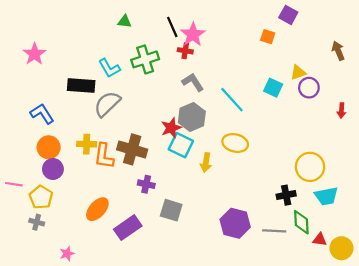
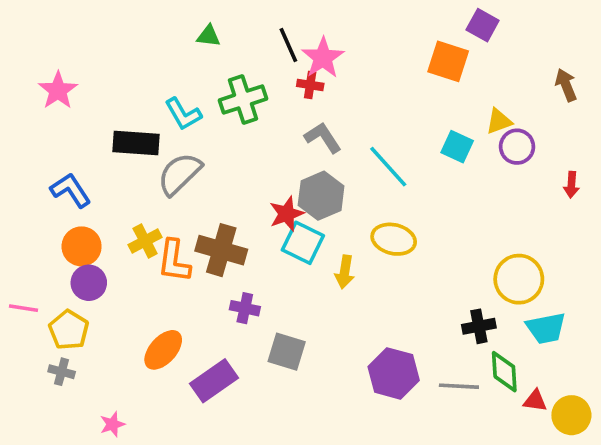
orange square: (268, 37) -> (448, 61), size x1.6
yellow cross: (87, 144) -> (145, 241), turned -30

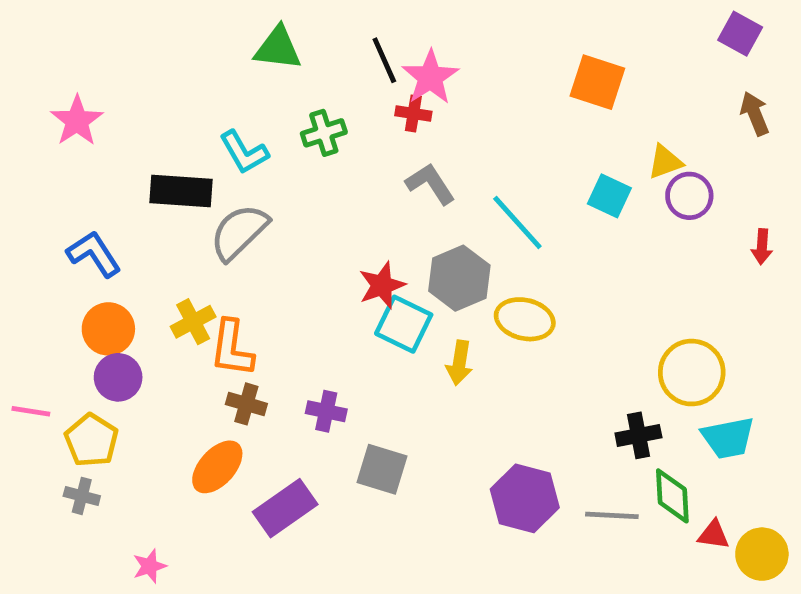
purple square: (483, 25) -> (740, 34), moved
green triangle: (209, 36) -> (278, 48), size x1.5
green cross: (243, 99) -> (324, 133), size x0.7
gray hexagon: (321, 196) -> (459, 278), moved
brown cross: (221, 250) -> (246, 404), moved, size x0.6

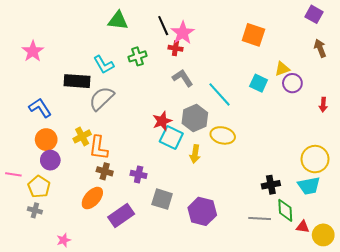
yellow circle: (692, 373) -> (315, 159), moved
purple hexagon: (525, 498) -> (202, 211), moved

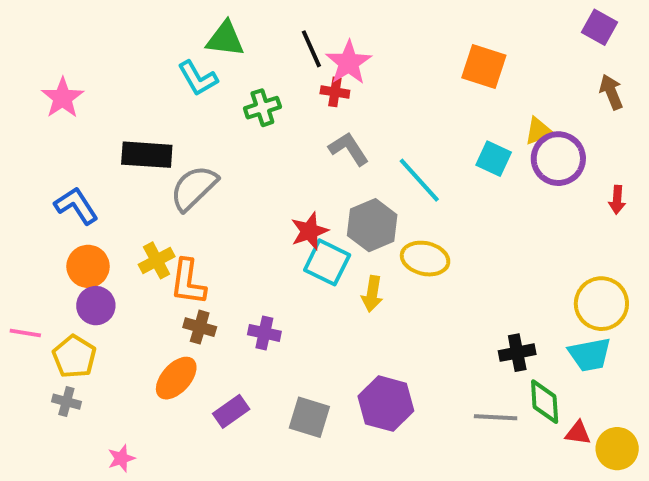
cyan L-shape: (104, 65) -> (198, 78), moved
purple circle: (292, 83) -> (558, 159), size x1.4
gray square: (162, 199) -> (309, 417), moved
purple rectangle: (121, 215) -> (231, 411), size x0.7

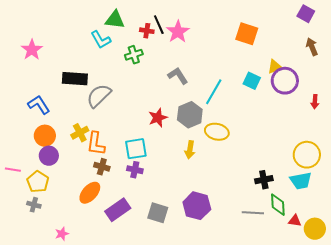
red cross: (335, 92) -> (147, 31), moved
cyan line: (419, 180) -> (214, 92), turned 72
cyan square: (327, 262) -> (136, 149), moved, turned -35
purple rectangle: (231, 411) -> (118, 210), size x1.4

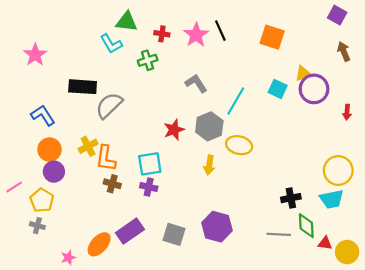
black line: (159, 25) -> (220, 31), moved
pink line: (13, 170) -> (14, 187), turned -42
orange ellipse: (90, 193) -> (99, 244), moved

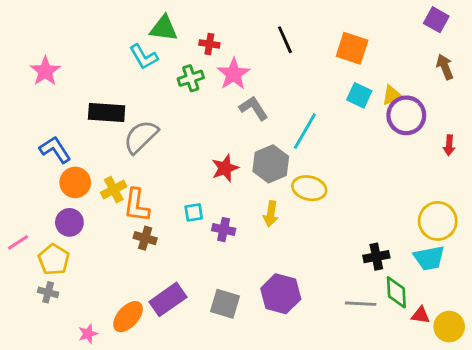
pink star: (196, 35) -> (234, 74), moved
cyan square: (278, 89) -> (359, 95), moved
orange circle: (49, 150) -> (75, 182), moved
cyan square: (150, 164) -> (194, 212), size x0.6
purple cross: (149, 187) -> (224, 230), moved

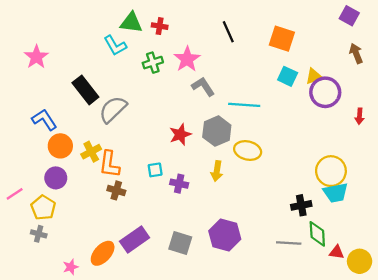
red cross: (209, 44) -> (160, 26), moved
black rectangle: (107, 112) -> (85, 90), turned 48
cyan line: (305, 131) -> (244, 105), turned 64
yellow circle: (438, 221) -> (331, 171), moved
cyan trapezoid: (429, 258) -> (336, 193), moved

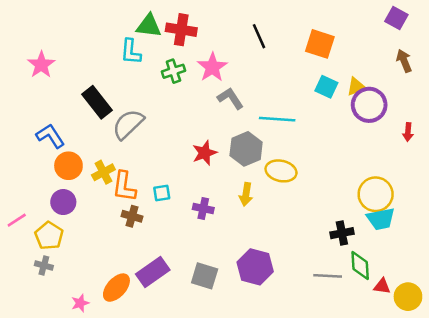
red cross: (160, 26) -> (181, 30), size x1.6
cyan L-shape: (115, 45) -> (131, 52), turned 35
cyan square: (155, 170) -> (162, 193), moved

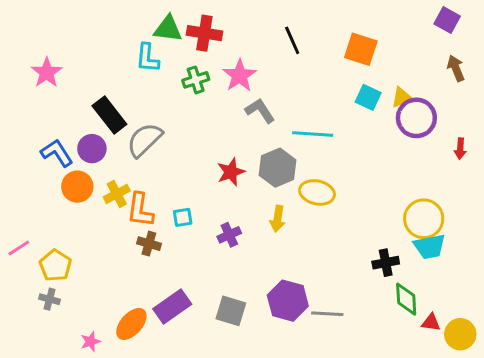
purple circle: (63, 202) -> (92, 149), moved
purple cross: (203, 208) -> (229, 235), turned -36
gray line: (328, 276) -> (327, 314), moved

